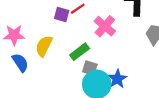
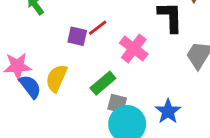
blue semicircle: (20, 63) -> (30, 87), moved
blue star: (117, 79) -> (168, 111), moved

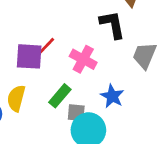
purple square: (77, 36) -> (29, 56), size x1.5
blue star: (168, 111) -> (112, 96), moved

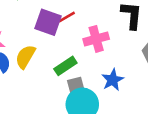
pink cross: (83, 59) -> (96, 39), turned 30
gray square: (76, 113) -> (76, 85), turned -36

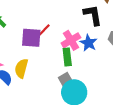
green rectangle: (65, 66) -> (67, 57), moved, turned -48
blue star: (113, 80) -> (89, 43), moved

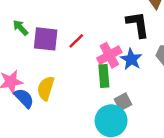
purple square: (31, 38) -> (46, 39), moved
gray square: (65, 79) -> (123, 102), moved

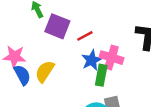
pink cross: (109, 55) -> (111, 58), turned 30
blue star: (131, 59) -> (92, 60), moved

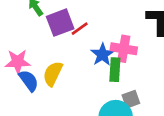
purple square: (57, 26) -> (60, 23), turned -35
red line: (85, 36) -> (80, 29), moved

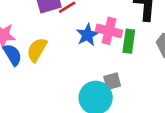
green rectangle: (115, 70) -> (129, 41), moved

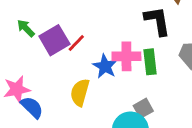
yellow semicircle: (37, 50) -> (80, 92), moved

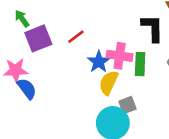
green arrow: (26, 28) -> (22, 19), moved
purple square: (54, 40) -> (38, 38), moved
yellow semicircle: (80, 92) -> (109, 83), moved

